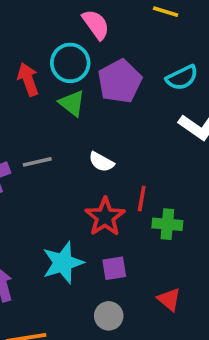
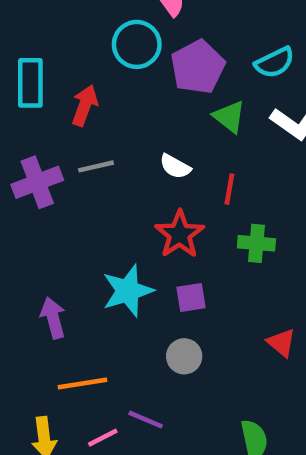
red arrow: (28, 79) -> (85, 105), moved, turned 40
green triangle: (72, 103) -> (229, 117), moved
red line: (142, 199) -> (229, 189), moved
red triangle: (169, 299) -> (281, 343), moved

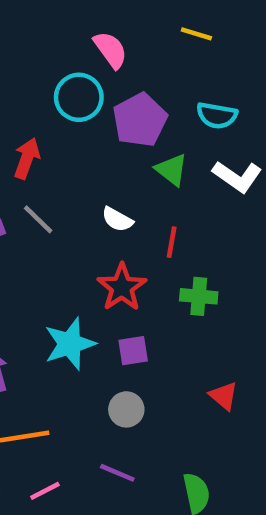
cyan semicircle: (275, 62) -> (217, 115), turned 36
gray line: (96, 166) -> (38, 219), turned 57
purple line: (146, 420) -> (117, 473), moved

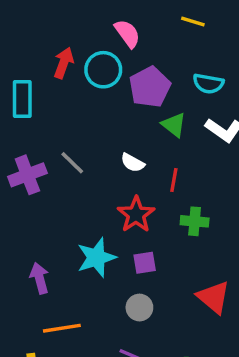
red arrow: (27, 158) -> (64, 63), moved
red triangle: (224, 396) -> (214, 297), size x1.5

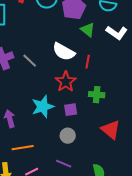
gray line: (72, 163) -> (30, 61), moved
white semicircle: (133, 163) -> (64, 52), size x1.6
green cross: (195, 221) -> (97, 95), moved

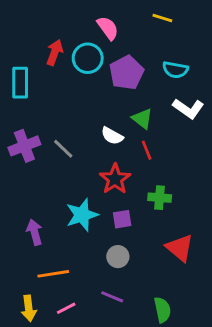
green triangle: (88, 30) -> (142, 119), moved
white semicircle: (64, 52) -> (112, 136), size x0.7
red line: (88, 62) -> (147, 150), turned -32

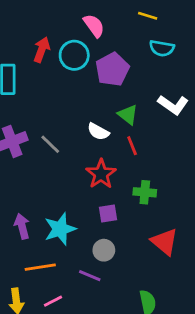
cyan semicircle: (175, 70) -> (162, 48), moved
cyan star: (82, 215) -> (60, 229), moved
purple line: (112, 297) -> (90, 276), moved

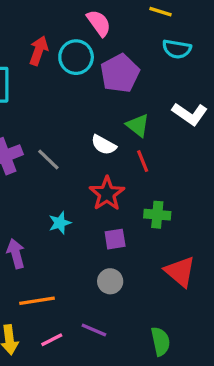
cyan star: (60, 229) -> (60, 223), moved, size x0.6
purple line: (90, 276) -> (94, 330), moved

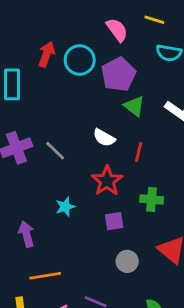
pink semicircle: (99, 23) -> (117, 30), moved
green triangle: (138, 125) -> (134, 106), moved
red line: (143, 161) -> (139, 152), turned 36
gray circle: (110, 281) -> (127, 261), moved

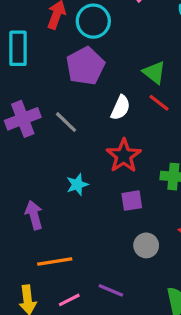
purple pentagon: (118, 74) -> (85, 66), moved
white semicircle: (104, 138) -> (121, 108), turned -95
red line: (139, 152) -> (159, 103), moved, turned -66

